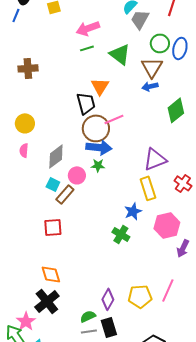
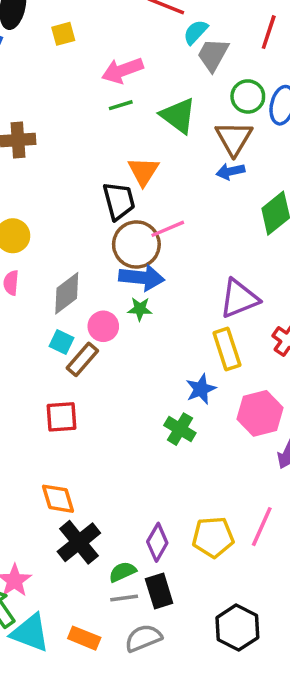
black cross: (47, 301) -> (79, 542), moved

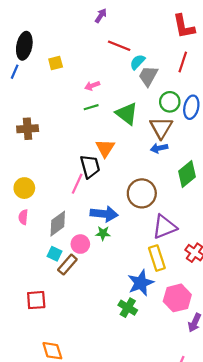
pink arrow: (122, 70) -> (92, 86), size x0.6
pink line: (168, 229) -> (77, 184), moved, turned -42
brown circle: (136, 244) -> (142, 193), moved
blue star: (201, 389) -> (141, 283), size x1.4
red square: (62, 417) -> (36, 300), moved

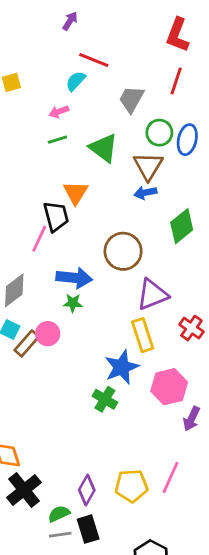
red L-shape: (184, 26) -> (178, 35), turned 32
cyan semicircle: (137, 62) -> (76, 81), moved
pink circle: (80, 244) -> (48, 334), moved

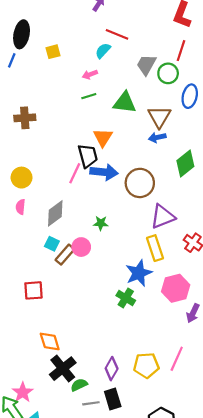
green circle: (159, 133) -> (168, 73), moved
green triangle: (104, 148) -> (125, 103), turned -30
blue arrow: (74, 278) -> (104, 172), moved
green semicircle: (59, 514) -> (79, 385), moved

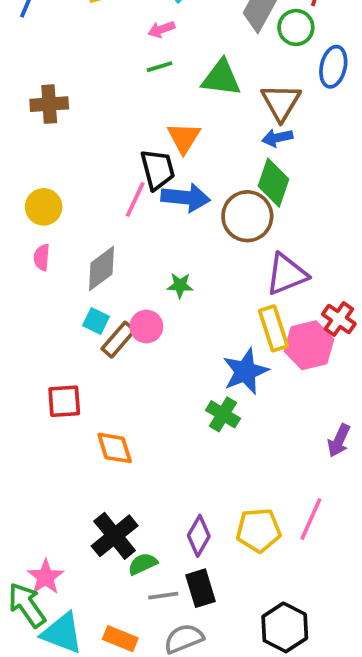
green diamond: (185, 163) -> (273, 183), moved, turned -32
pink hexagon: (176, 288) -> (309, 345), moved
orange diamond: (50, 341) -> (115, 448), moved

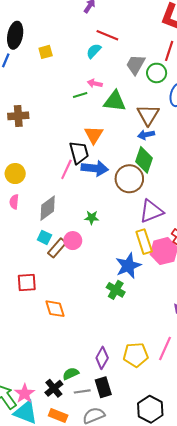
pink arrow: (161, 29) -> (95, 83), moved, turned 32
black cross: (115, 536) -> (54, 388), moved, size x0.7
pink star: (45, 577) -> (25, 394), moved

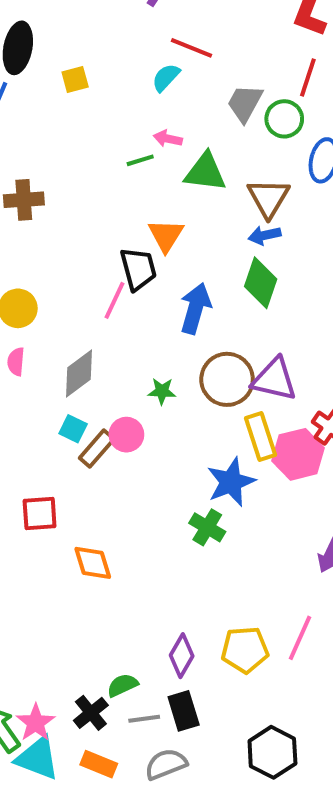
blue arrow: (95, 168) -> (195, 308), moved, turned -80
brown circle: (129, 179) -> (227, 379), moved
purple triangle: (151, 211) -> (274, 379), turned 35

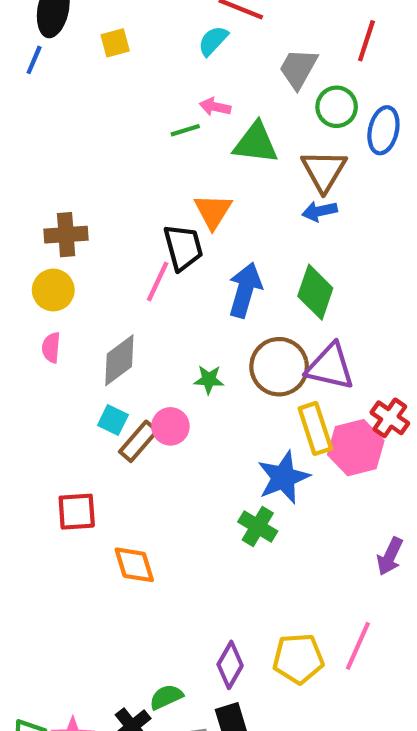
green circle: (284, 119) -> (337, 107), moved
brown cross: (24, 200) -> (66, 235), moved
green diamond: (261, 283) -> (315, 292), moved

